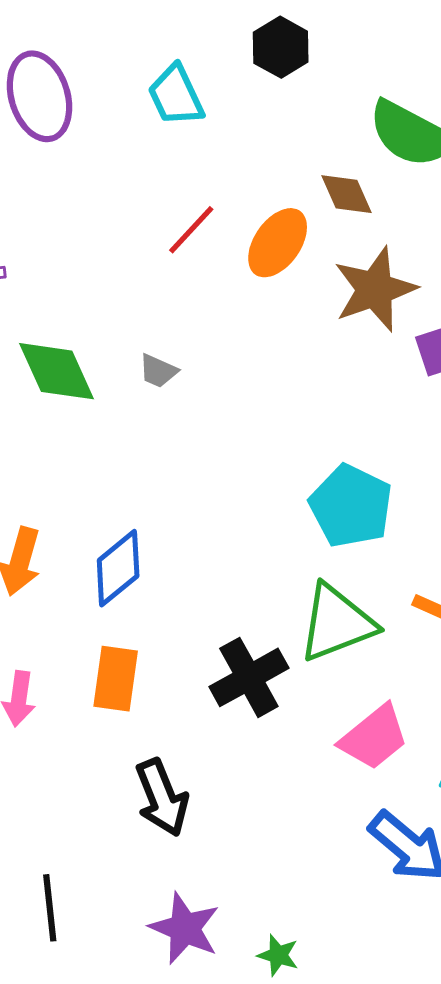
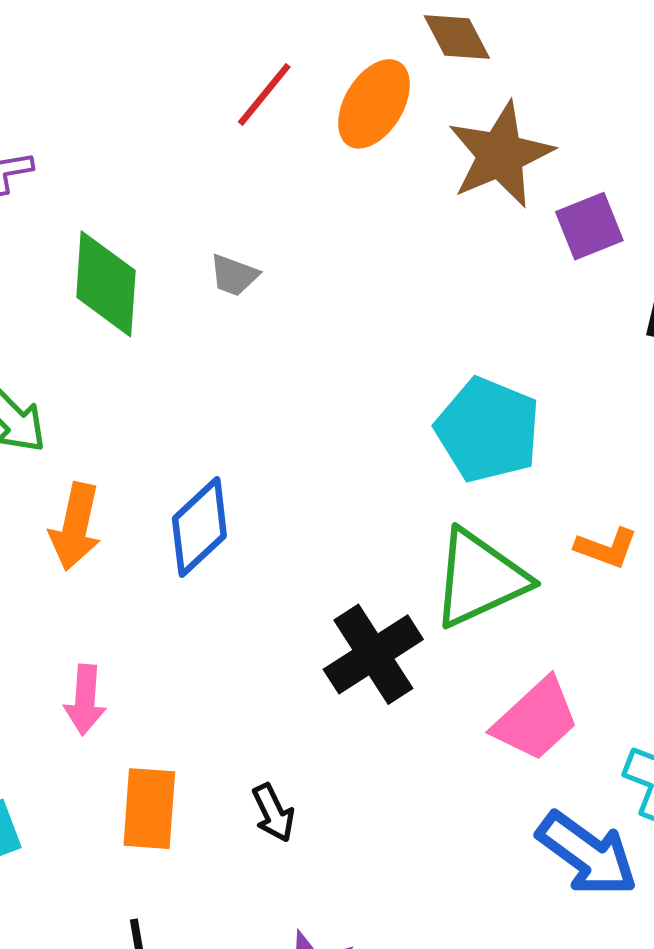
green diamond: (57, 371) -> (106, 284), turned 32
orange rectangle: (116, 679) -> (149, 809), moved
black arrow: (162, 798) -> (273, 813), size x0.6

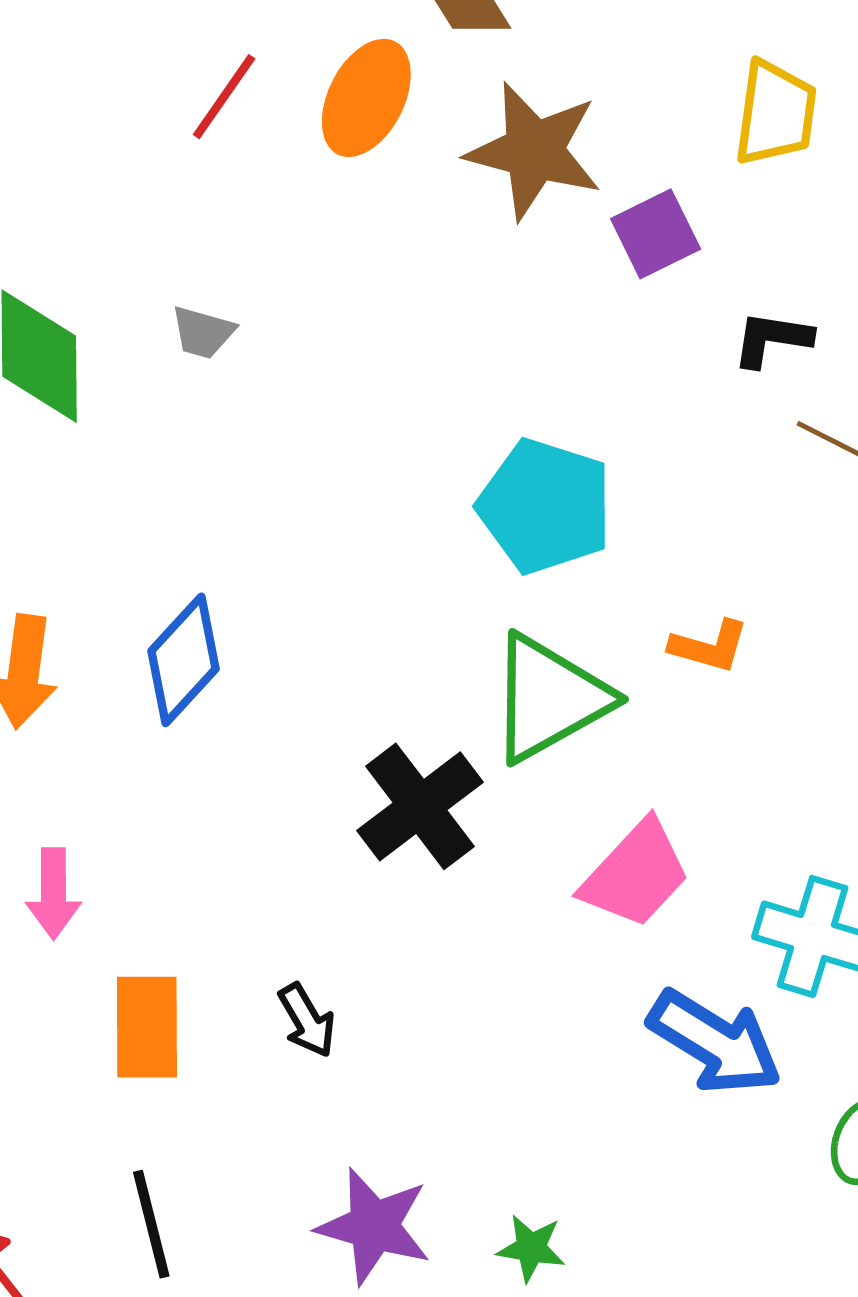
brown star: (500, 155) -> (534, 151), turned -30

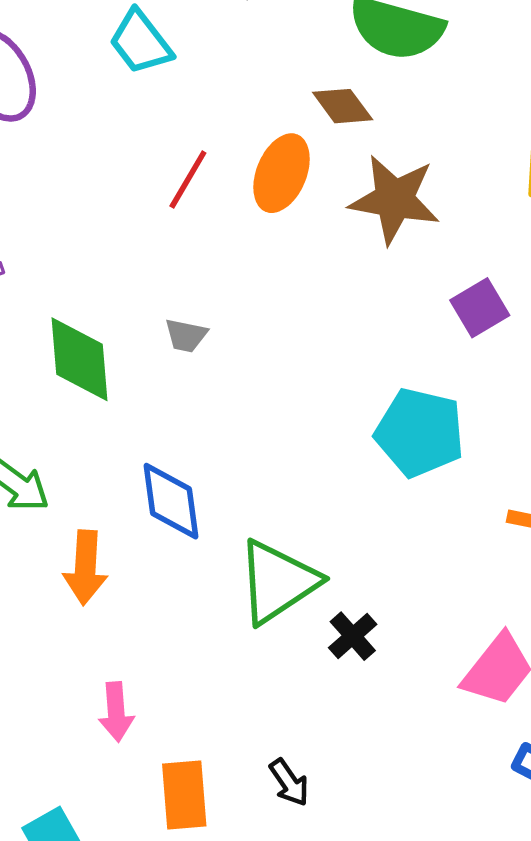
purple square: (656, 234) -> (480, 308), moved
blue diamond: (183, 660) -> (171, 501), moved, turned -46
green triangle: (549, 698) -> (278, 582), moved
black cross: (420, 806) -> (353, 636), size x0.6

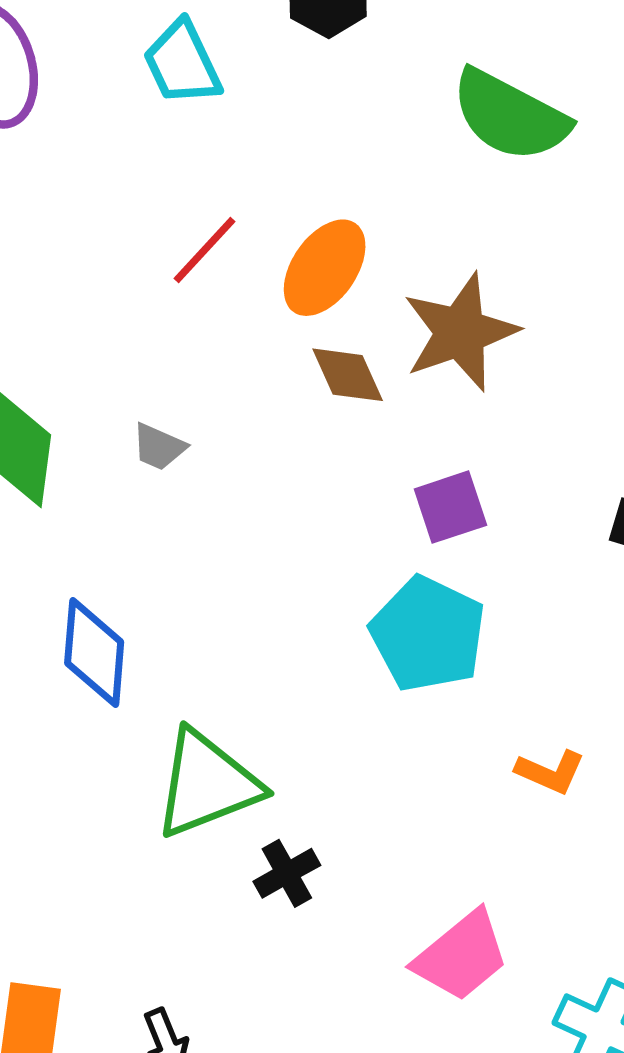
brown diamond: (343, 106) -> (348, 375), moved
brown star: (394, 199) -> (460, 332), turned 30
purple square: (480, 308) -> (450, 507), moved

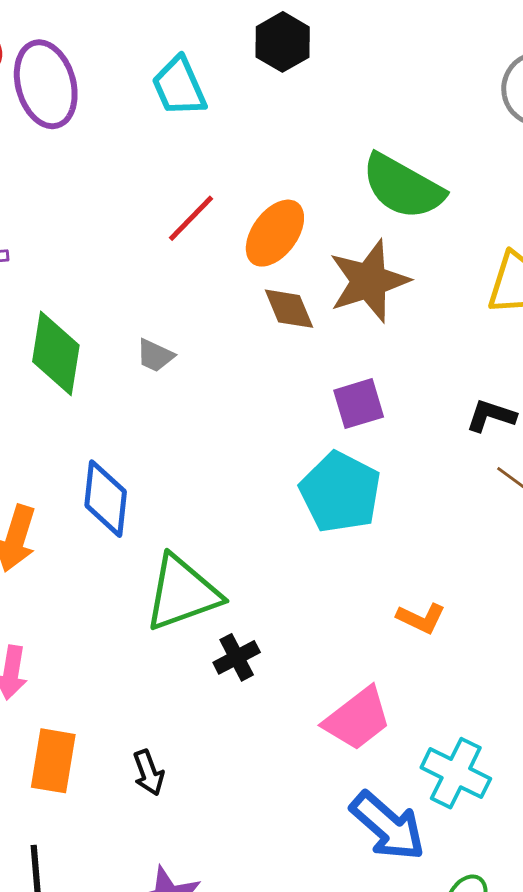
green semicircle: (510, 116) -> (403, 187), moved
orange L-shape: (550, 772) -> (421, 618), moved

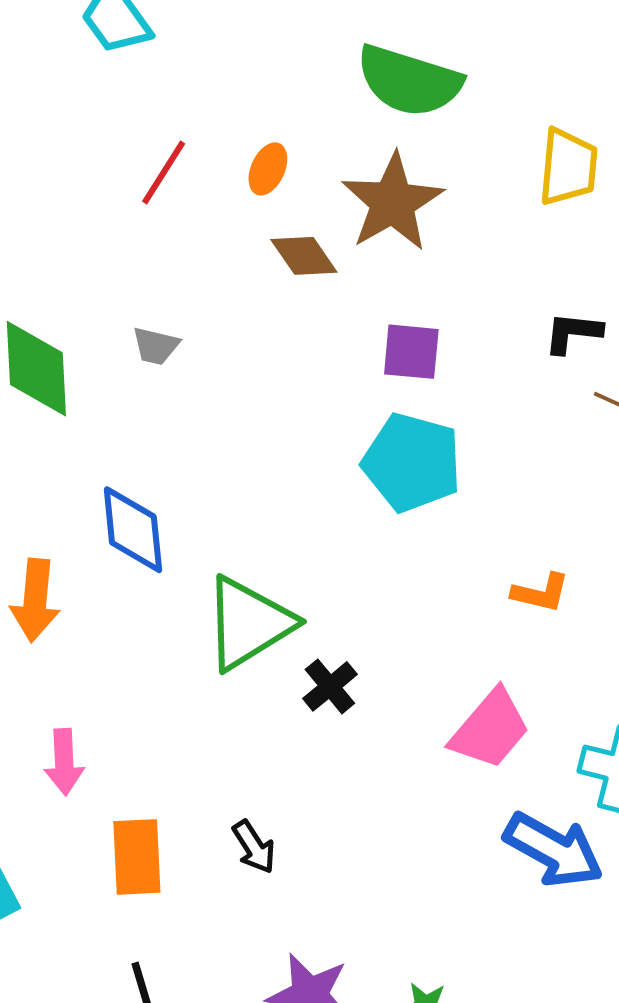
orange ellipse: (275, 233) -> (268, 169), size x0.6
purple square: (359, 404) -> (411, 352), turned 34

